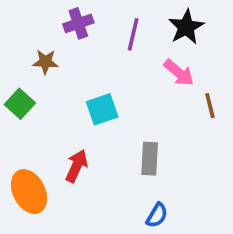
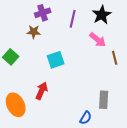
brown star: (45, 62) -> (34, 32), moved
gray rectangle: (150, 159) -> (104, 100), moved

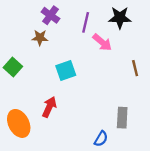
purple cross: (43, 13) -> (50, 15), turned -35
black star: (102, 15) -> (120, 18), turned 30
pink arrow: (98, 40) -> (102, 42), moved

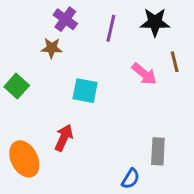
pink arrow: (102, 42) -> (144, 74), moved
brown line: (135, 68) -> (175, 62), moved
cyan square: (66, 71) -> (85, 91), turned 30

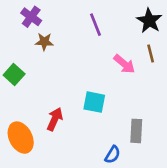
purple cross: (65, 19) -> (31, 17), moved
black star: (155, 22) -> (149, 21), moved, turned 30
purple line: (111, 28) -> (95, 25), turned -35
cyan square: (85, 91) -> (94, 102), moved

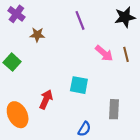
purple cross: (31, 17) -> (16, 14), moved
black star: (149, 21) -> (125, 17), turned 30
brown line: (151, 54) -> (126, 54), moved
blue semicircle: (113, 155) -> (84, 129), moved

